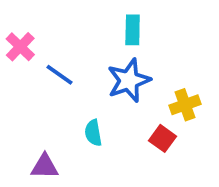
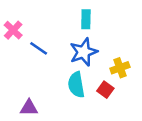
cyan semicircle: (93, 133) -> (76, 85), moved, size x1.5

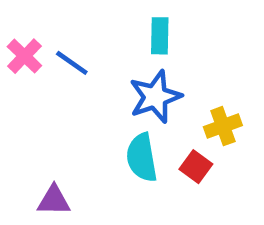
blue line: (39, 48) -> (72, 63), moved

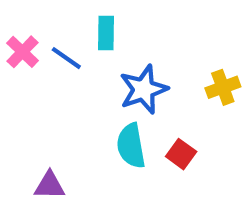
cyan rectangle: (160, 36) -> (106, 33), moved
yellow cross: (223, 126) -> (223, 87), moved

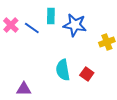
blue star: (144, 89) -> (75, 25), moved, turned 30

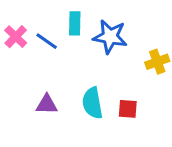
red square: (87, 74) -> (128, 109), turned -32
purple triangle: (24, 89) -> (47, 104), moved

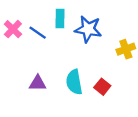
red square: (128, 109) -> (102, 87), turned 35

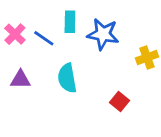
cyan semicircle: (74, 82) -> (67, 78), moved
purple triangle: (38, 83) -> (20, 80), moved

